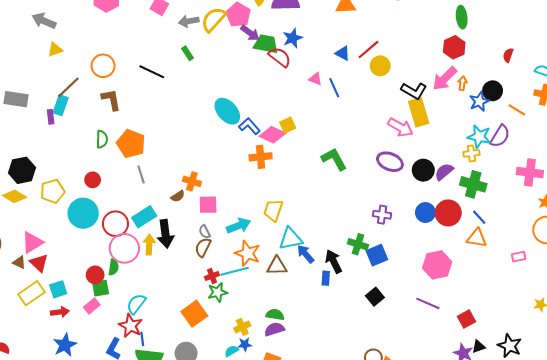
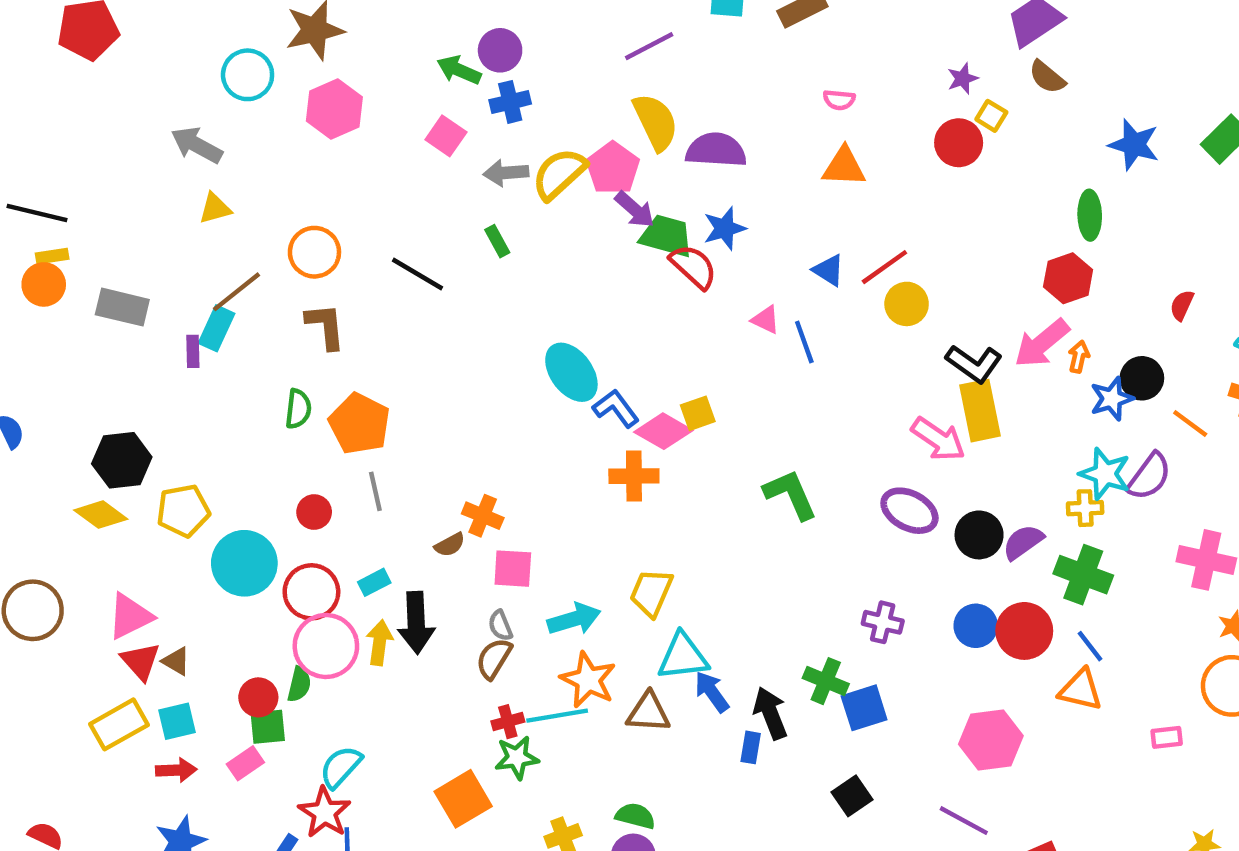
red circle: (93, 180) -> (314, 512), moved
cyan rectangle: (144, 217) -> (374, 582), size x0.6
brown triangle: (19, 262) -> (176, 661), moved

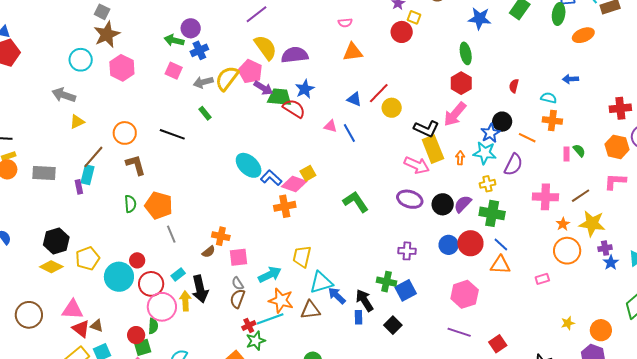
orange arrow: (1079, 357) -> (460, 158), moved
cyan star: (1105, 474) -> (485, 153), moved
red circle: (314, 512) -> (137, 260), moved
pink triangle: (130, 616) -> (73, 310), turned 40
black square: (852, 796) -> (393, 325), moved

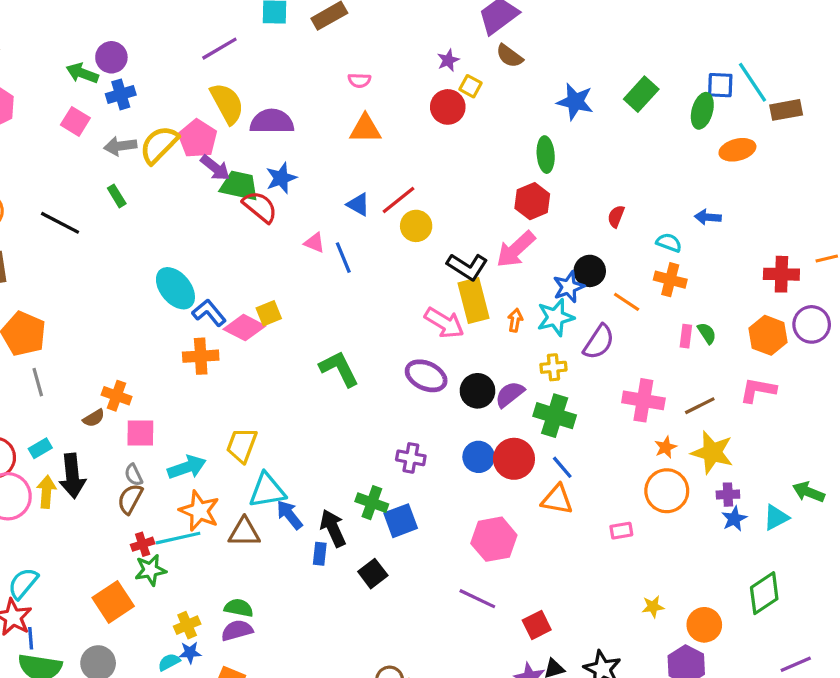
cyan star: (485, 153) -> (555, 317), turned -30
orange cross: (285, 206) -> (201, 356), moved

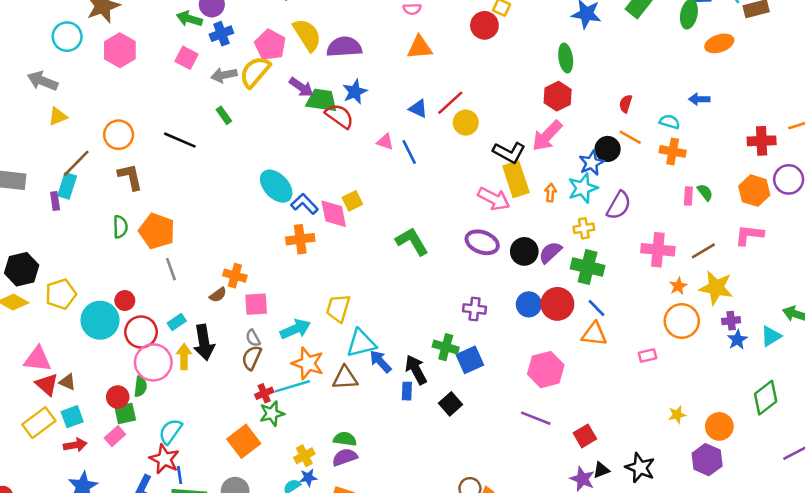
pink pentagon: (198, 139) -> (270, 45), moved
orange line: (627, 302) -> (630, 137), moved
pink diamond: (244, 328) -> (334, 214), turned 56

